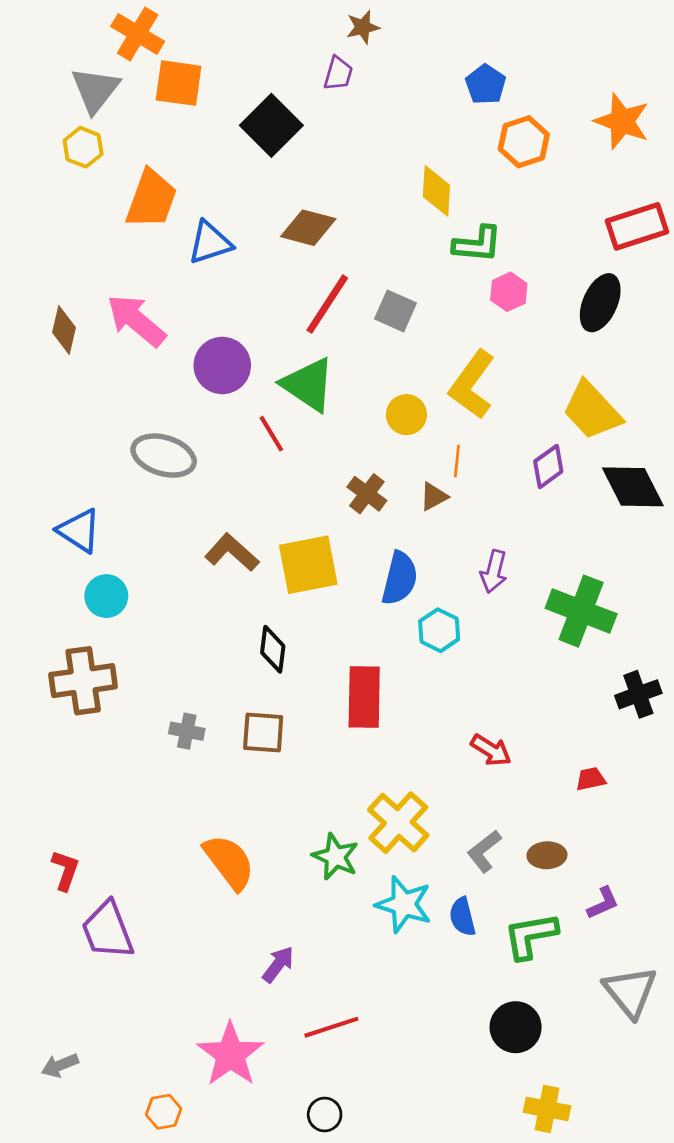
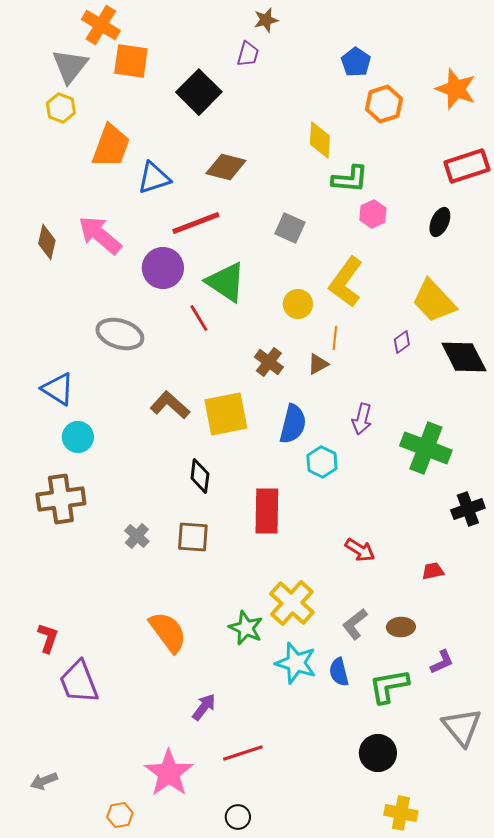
black ellipse: (600, 303) -> (440, 222), size x0.7
red line: (327, 304) -> (196, 223), moved, turned 36
purple diamond: (548, 466) -> (402, 342), size x0.7
gray cross: (187, 731) -> (137, 536), turned 30

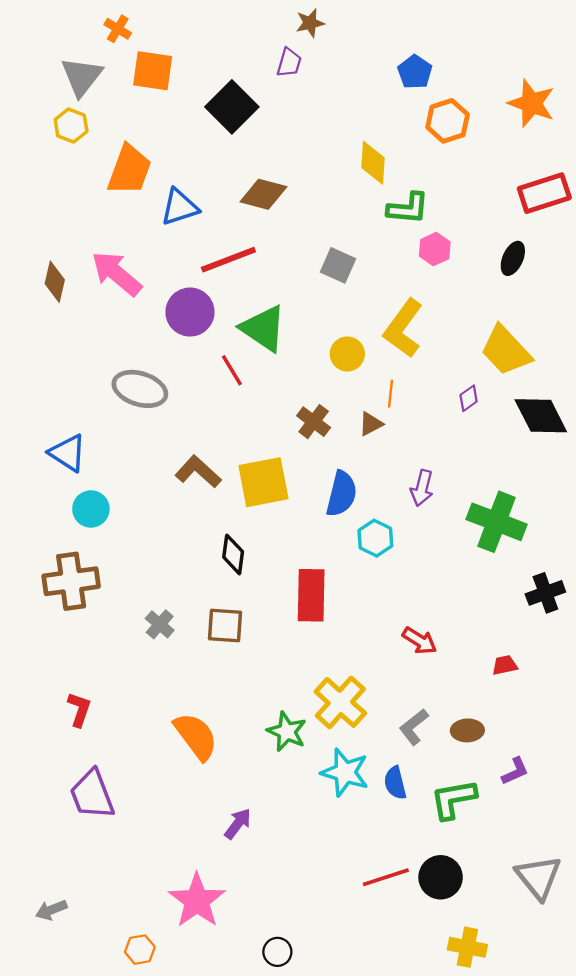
orange cross: (101, 25) -> (118, 29), size x0.6
red L-shape: (48, 638) -> (79, 709), moved
gray triangle: (462, 727) -> (538, 877), moved
red line: (243, 753) -> (386, 877), moved

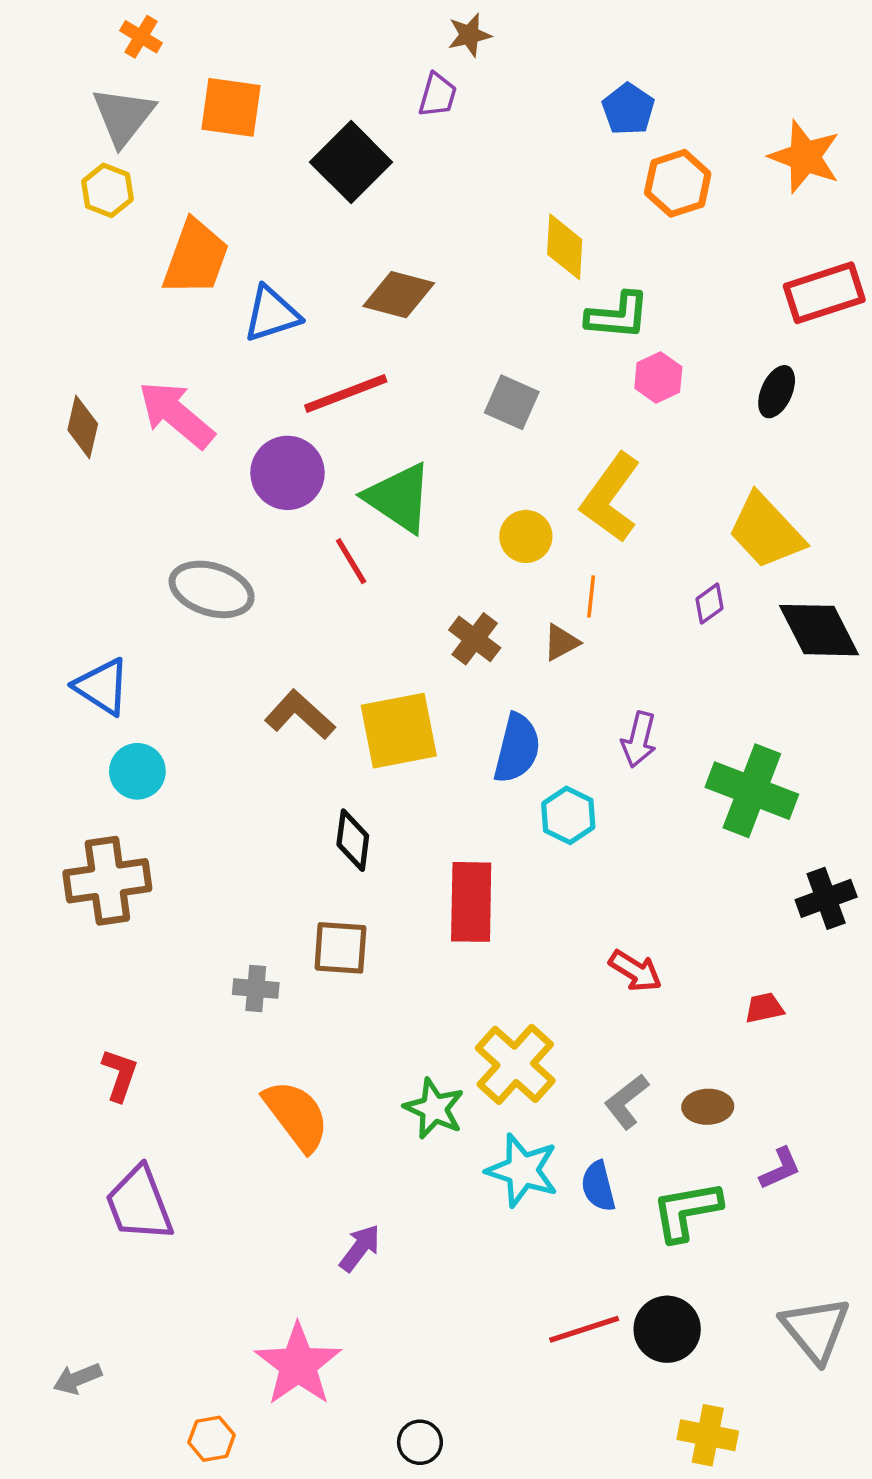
orange cross: (118, 29) -> (141, 37), moved
gray cross: (160, 624) -> (256, 988), moved, turned -36

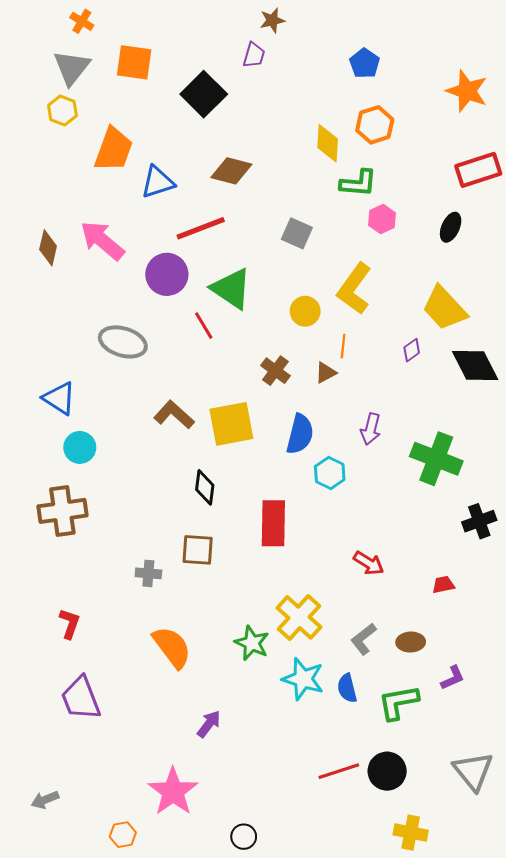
orange hexagon: (678, 183) -> (375, 125), moved

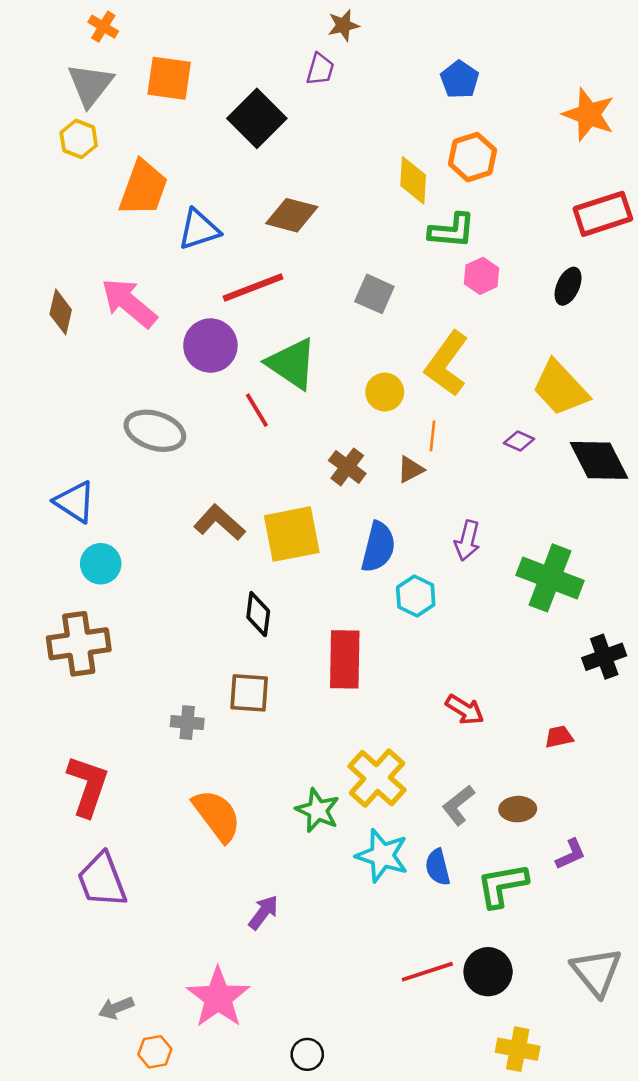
purple diamond: (412, 350) -> (519, 441), turned 60
red L-shape: (70, 624) -> (88, 786), size x1.6
gray arrow: (45, 800) -> (116, 1008), moved

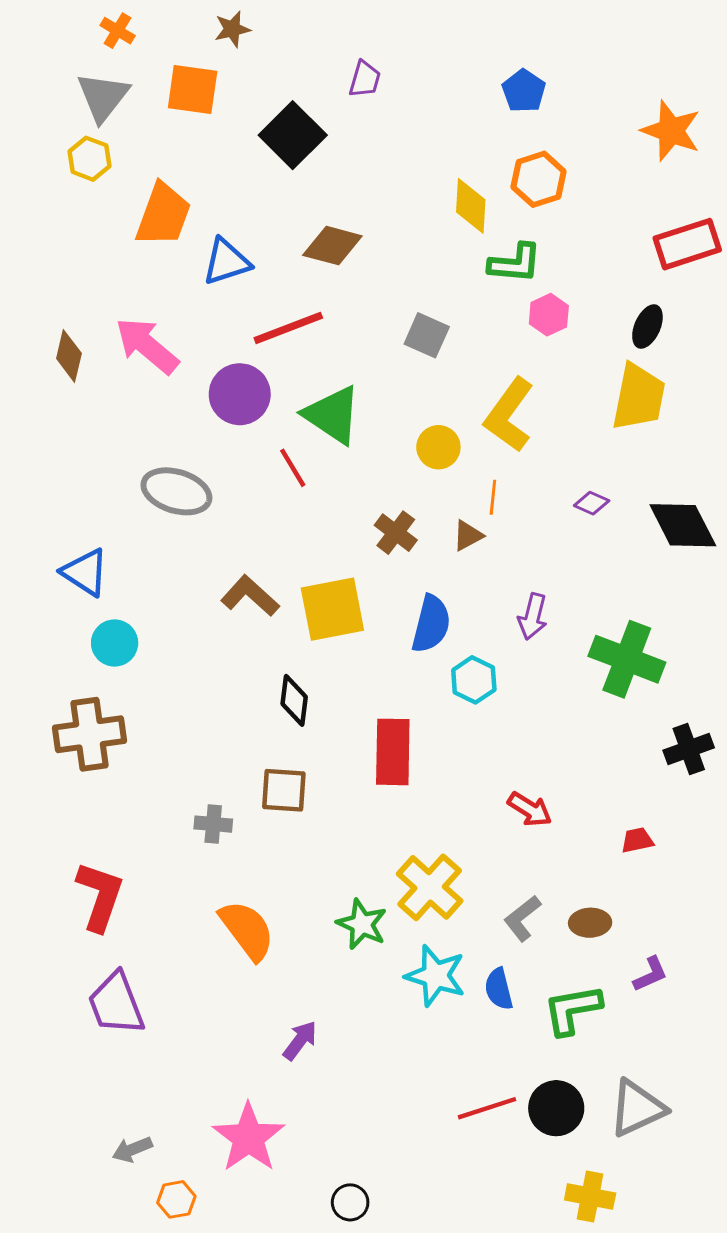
brown star: (343, 25) -> (232, 29), moved
yellow trapezoid: (560, 388) -> (639, 397), moved, turned -126
gray triangle: (596, 972) -> (637, 1108), moved, turned 44

